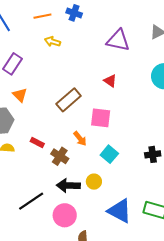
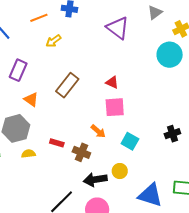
purple triangle: (118, 40) -> (118, 28), turned 35
yellow arrow: (52, 42) -> (53, 41), turned -42
red triangle: (110, 81) -> (112, 82), moved
brown rectangle: (69, 100) -> (67, 85), moved

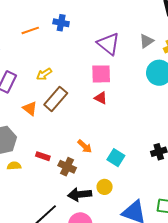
gray triangle: (155, 12) -> (146, 41), moved
yellow arrow: (53, 41) -> (44, 74), moved
orange triangle: (31, 99) -> (30, 108), moved
pink square: (115, 107) -> (101, 74), moved

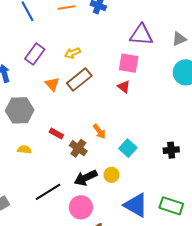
purple triangle: (109, 44) -> (141, 35), turned -45
yellow semicircle: (14, 166) -> (24, 150), moved
black arrow: (80, 194) -> (86, 178), turned -30

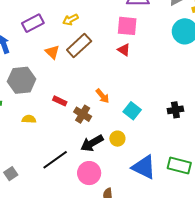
purple rectangle: (35, 54) -> (33, 23), turned 30

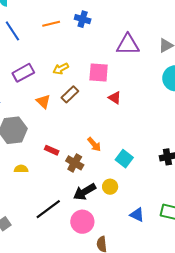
pink square: (127, 26) -> (99, 72), moved
brown rectangle: (79, 46) -> (70, 94), size x0.7
blue triangle: (144, 167) -> (137, 215), size x0.6

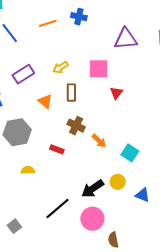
brown rectangle: (70, 94) -> (71, 93), turned -42
red triangle: (115, 98) -> (116, 93), turned 40
brown cross: (75, 163) -> (76, 126), moved
blue triangle: (137, 215) -> (143, 195), moved

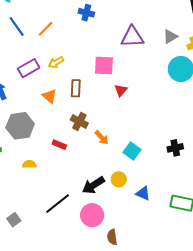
orange line: (48, 23) -> (46, 29), moved, turned -30
yellow arrow: (60, 67) -> (56, 62), moved

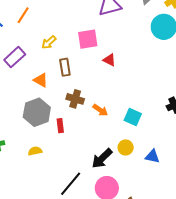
yellow arrow: (56, 62) -> (49, 42), moved
red triangle: (121, 90) -> (109, 60), turned -32
gray hexagon: (20, 126) -> (37, 112), moved
red rectangle: (59, 145) -> (60, 126), turned 72

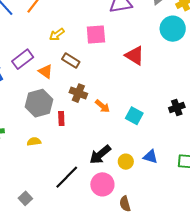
purple rectangle: (15, 57) -> (23, 59), moved
red triangle: (109, 60) -> (135, 56), moved, size x1.5
brown rectangle: (65, 67) -> (71, 60), turned -54
yellow circle: (126, 147) -> (126, 162), moved

